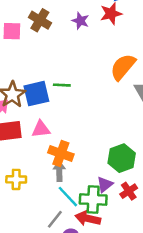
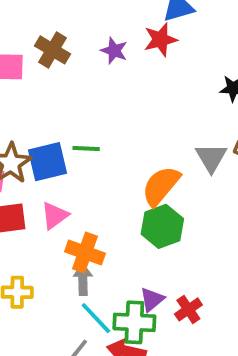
orange semicircle: (123, 67) -> (161, 186), moved
pink triangle: (41, 129) -> (55, 216), turned -30
green hexagon: (122, 158) -> (162, 226), moved

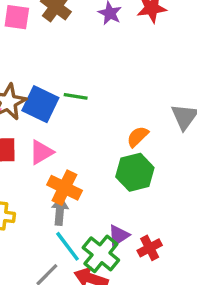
blue square: (47, 162) -> (40, 104), turned 33
orange semicircle: (161, 186) -> (138, 137), size x0.6
green cross: (134, 322) -> (101, 254), turned 30

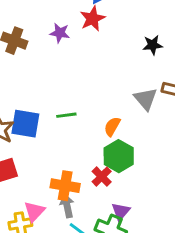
green line: (76, 96) -> (66, 115), moved
pink triangle: (41, 152) -> (34, 211), moved
red cross: (150, 248) -> (102, 177), moved

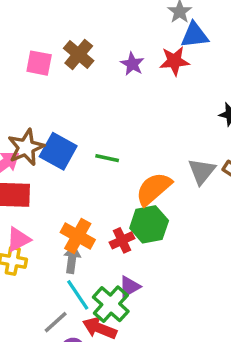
orange semicircle: (112, 126) -> (154, 189), size x1.6
pink triangle: (34, 211) -> (18, 239), moved

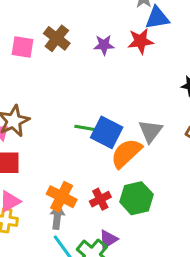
purple star: (132, 64) -> (104, 45), turned -30
blue square: (58, 151) -> (107, 132), moved
gray triangle: (202, 171) -> (150, 131), moved
green hexagon: (149, 224) -> (136, 198), moved

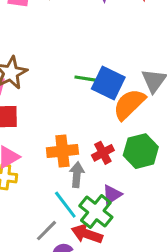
orange cross: (62, 197) -> (62, 151), turned -32
gray arrow: (57, 217) -> (77, 175), moved

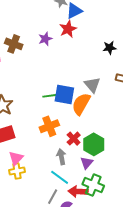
orange cross: (62, 151) -> (49, 126), moved
green hexagon: (141, 151) -> (94, 144), moved
green cross: (96, 211) -> (93, 185), moved

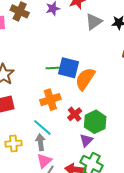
gray triangle: (92, 85) -> (94, 22), moved, turned 30
gray arrow: (61, 157) -> (41, 142), moved
pink triangle: (16, 158) -> (44, 161), moved
cyan line: (60, 177) -> (42, 127), moved

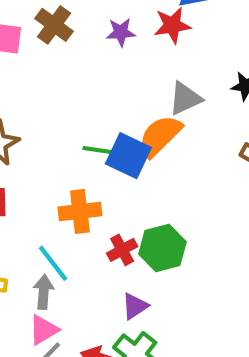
gray triangle: (94, 22) -> (185, 98), moved
orange semicircle: (85, 79) -> (160, 136), moved
green hexagon: (95, 122) -> (162, 248), moved

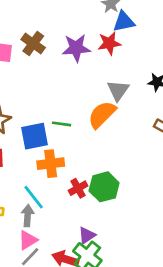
purple star: (121, 32) -> (76, 48), size x1.5
gray triangle: (185, 98) -> (118, 90), turned -30
blue square: (128, 156) -> (34, 136), moved, turned -36
purple triangle: (135, 306) -> (87, 235), moved

